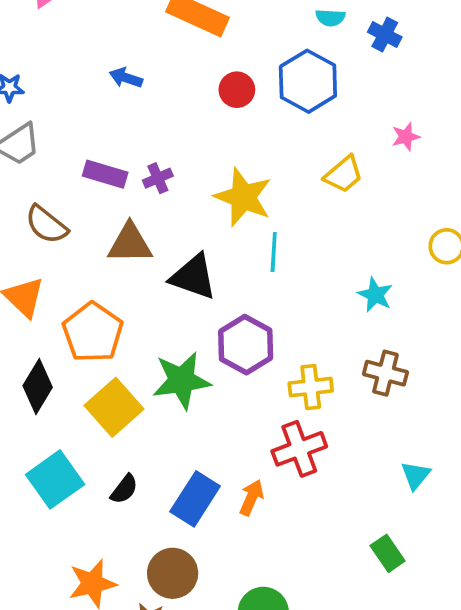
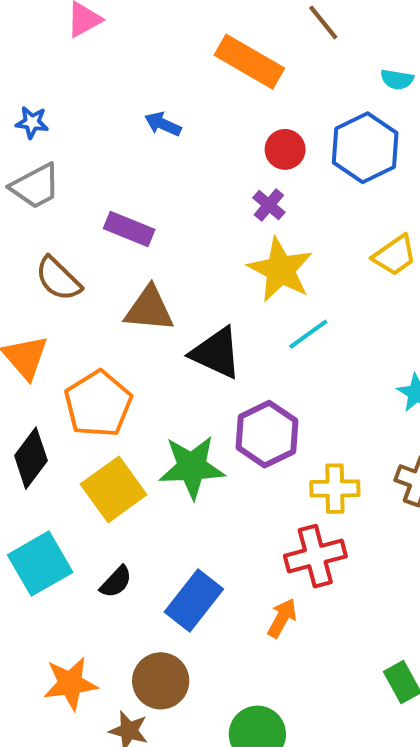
purple cross: (158, 178) -> (269, 205), moved, turned -32
cyan line: (274, 252) -> (308, 334), turned 45
orange arrow: (252, 498) -> (282, 618), moved

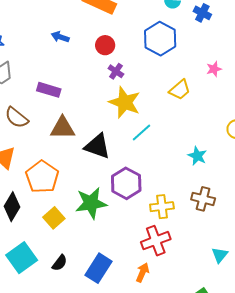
red circle: (285, 149) -> (105, 45), moved
yellow square: (114, 489) -> (54, 218), size x0.7

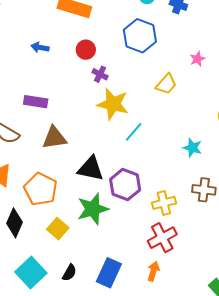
black triangle: (97, 146) -> (91, 169), moved

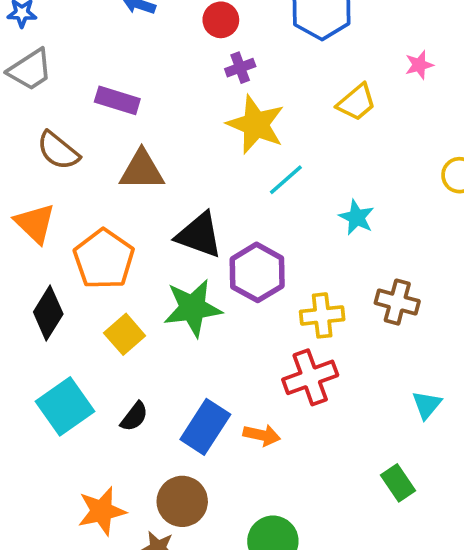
purple cross: (100, 74) -> (240, 68), turned 35
cyan star: (192, 148) -> (357, 217), moved
orange arrow: (153, 271) -> (262, 435), moved, turned 78

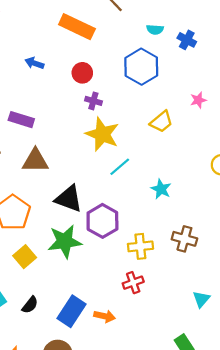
purple cross: (240, 68) -> (93, 101), turned 35
red cross: (310, 377) -> (133, 283), size x0.7

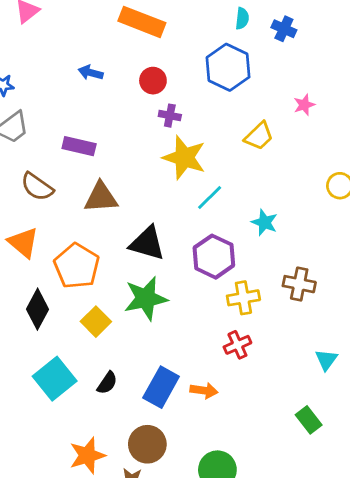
cyan semicircle: (155, 30) -> (242, 18), turned -84
purple hexagon: (102, 221) -> (214, 257), moved

